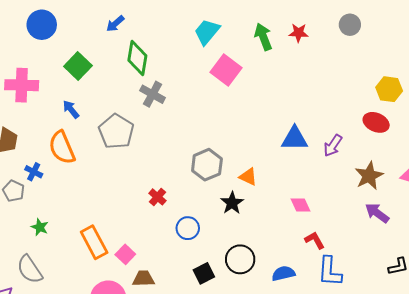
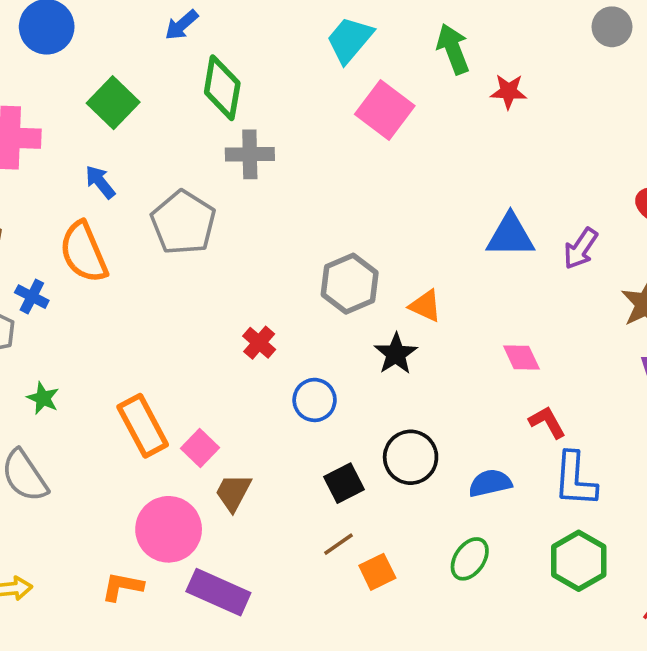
red star: (299, 33) -> (509, 91), moved
gray cross: (153, 94) -> (250, 154), turned -30
brown trapezoid: (143, 278) -> (233, 492), turned -60

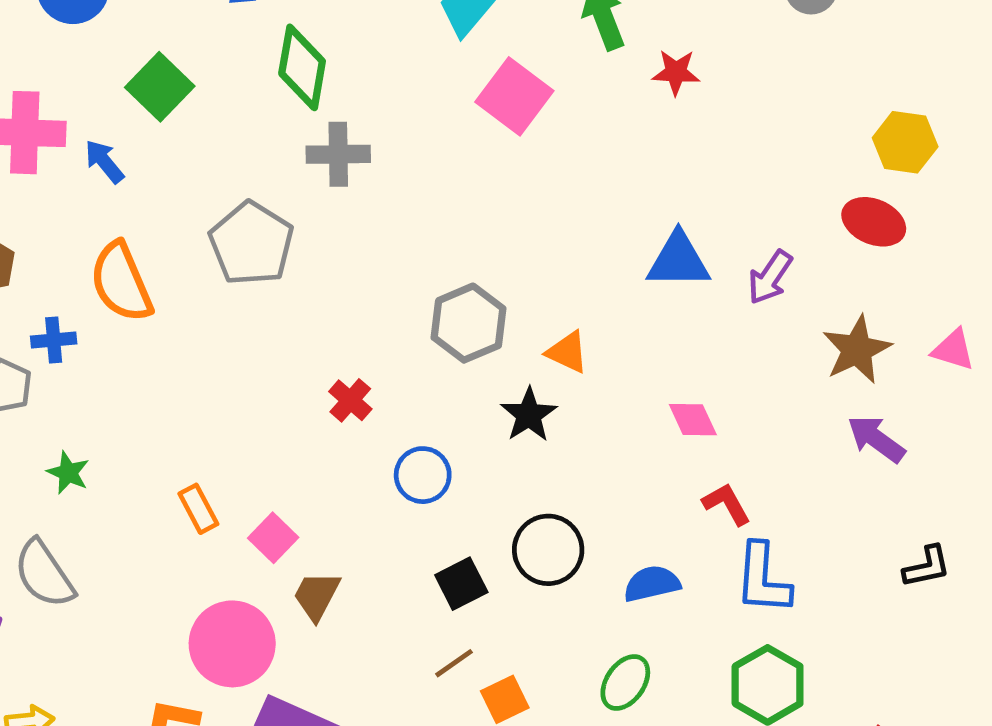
blue arrow: (100, 182) -> (104, 162), moved
blue cross: (32, 297) -> (54, 340), turned -32
orange rectangle: (143, 426) -> (198, 509), size x0.6

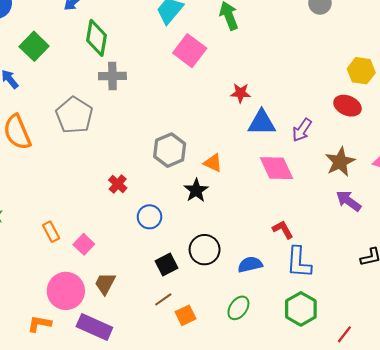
red star: (676, 72) -> (241, 93), moved
pink diamond: (693, 420) -> (277, 168), moved, size x1.6
brown trapezoid: (317, 596) -> (105, 284), moved

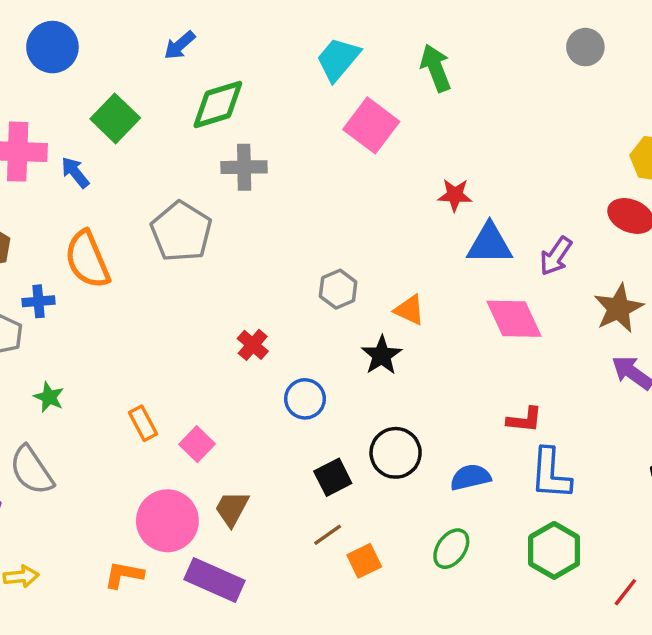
green diamond: (97, 38) -> (218, 105), turned 63
gray hexagon: (170, 150) -> (338, 289), size x0.7
red L-shape: (283, 230) -> (524, 420), turned 125

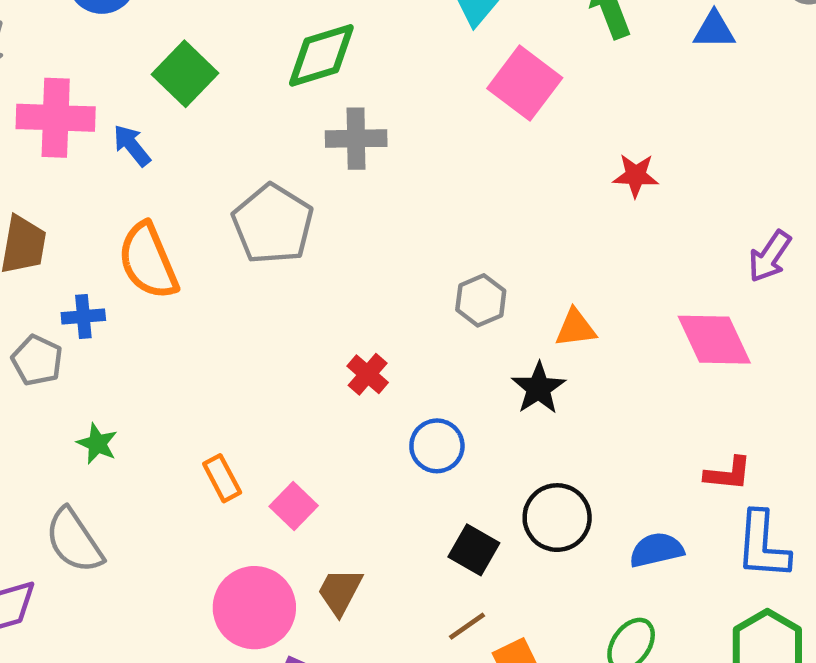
blue triangle: (490, 244) -> (714, 30), moved, size x0.7
orange triangle: (409, 310) -> (576, 328), turned -32
black square: (333, 477) -> (474, 550), turned -33

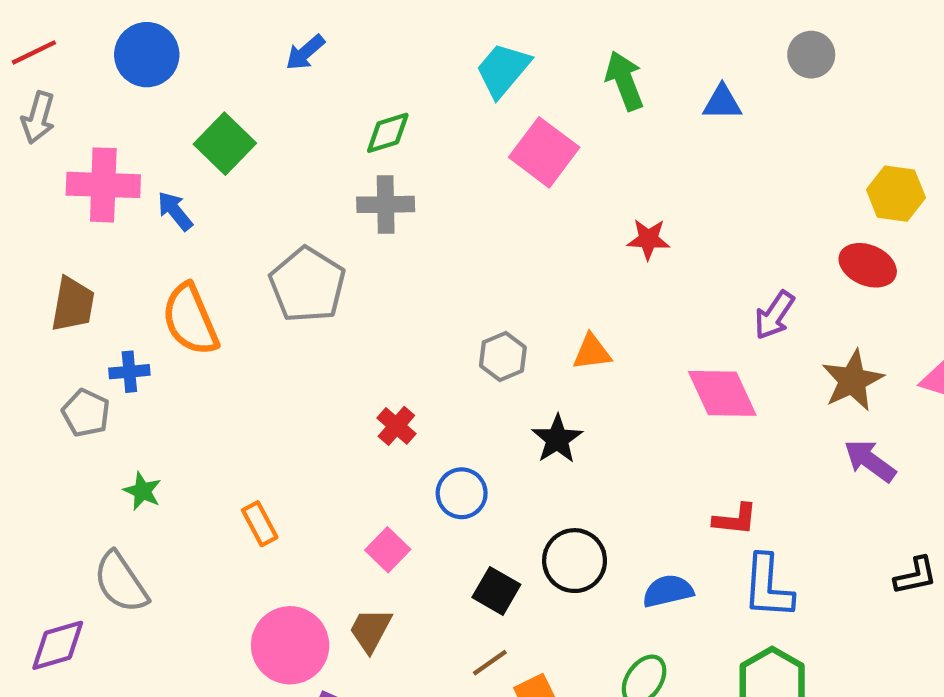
green diamond: (321, 55) -> (388, 133), moved, size x0.7
orange triangle: (576, 328) -> (592, 352), moved
pink square: (294, 506) -> (388, 550), moved

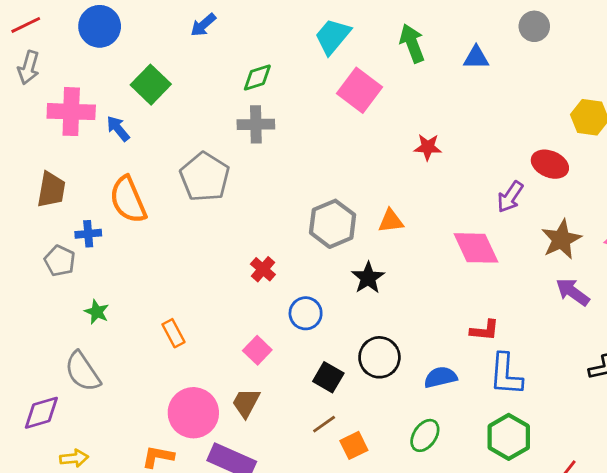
red ellipse: (868, 265) -> (550, 164), moved
gray hexagon: (503, 356) -> (333, 224), size x1.5

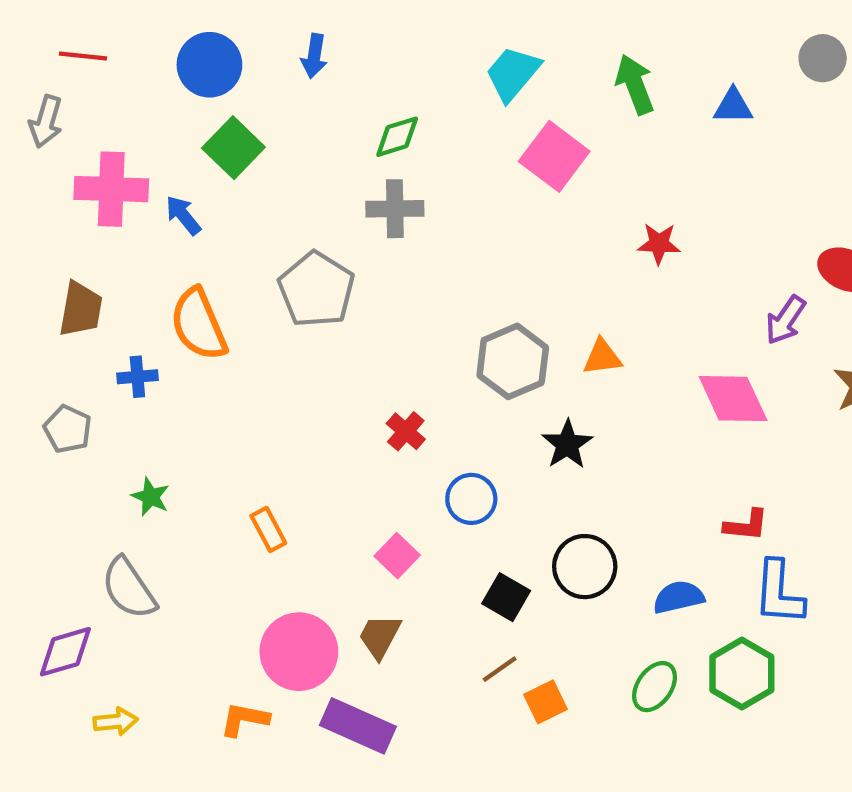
red line: (26, 25) -> (83, 56), moved, turned 32
blue arrow: (203, 25) -> (314, 56), turned -40
blue circle: (100, 26) -> (209, 65), moved
gray pentagon: (60, 261) -> (68, 429), moved
green hexagon: (509, 437) -> (742, 673), moved

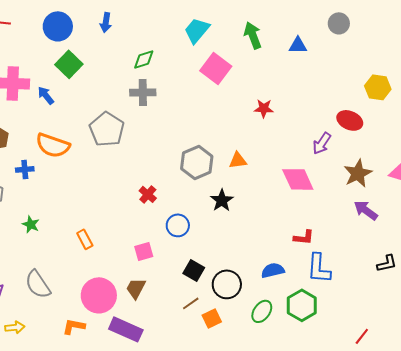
orange semicircle: (199, 324) -> (53, 145), turned -48
pink square: (397, 556) -> (144, 251), turned 30
black circle: (585, 567) -> (227, 284), moved
gray semicircle: (129, 588) -> (38, 284), moved

